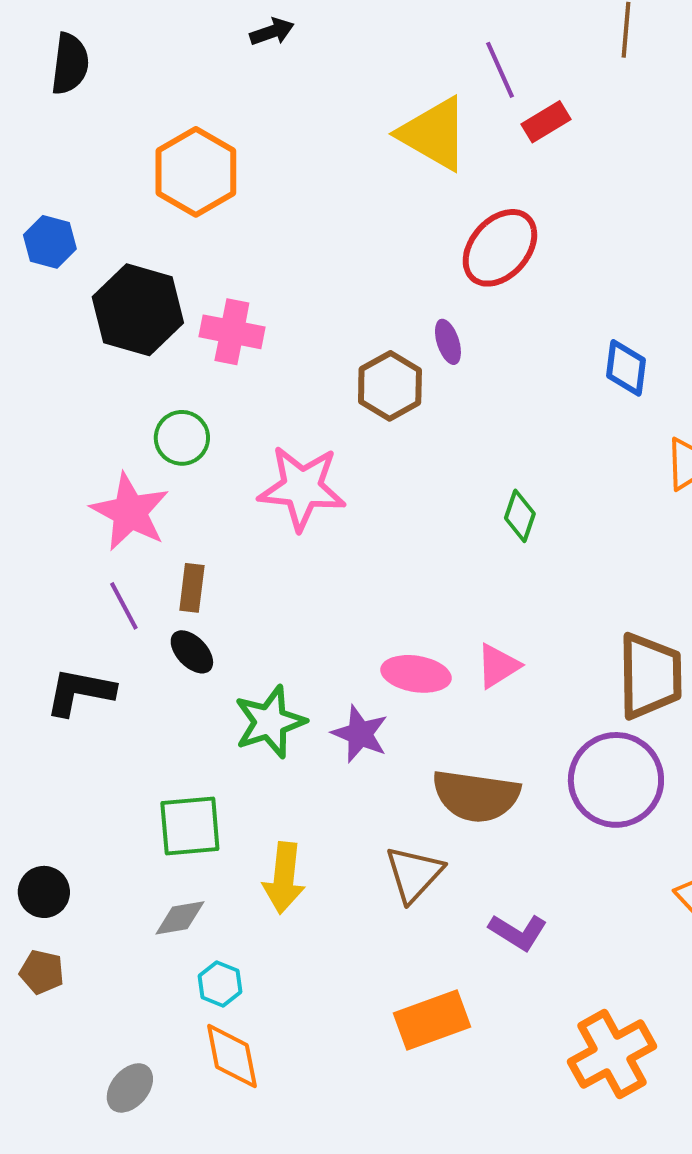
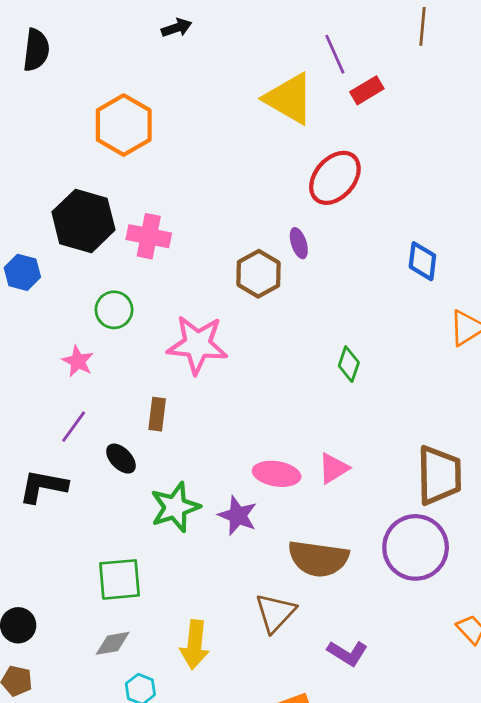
blue hexagon: (50, 242) -> (22, 272), moved
pink star: (130, 512) -> (78, 361), size x0.6
brown rectangle: (192, 588) -> (157, 414), moved
purple line: (124, 606) -> (74, 427), turned 64
yellow arrow: (284, 878) -> (195, 645), moved

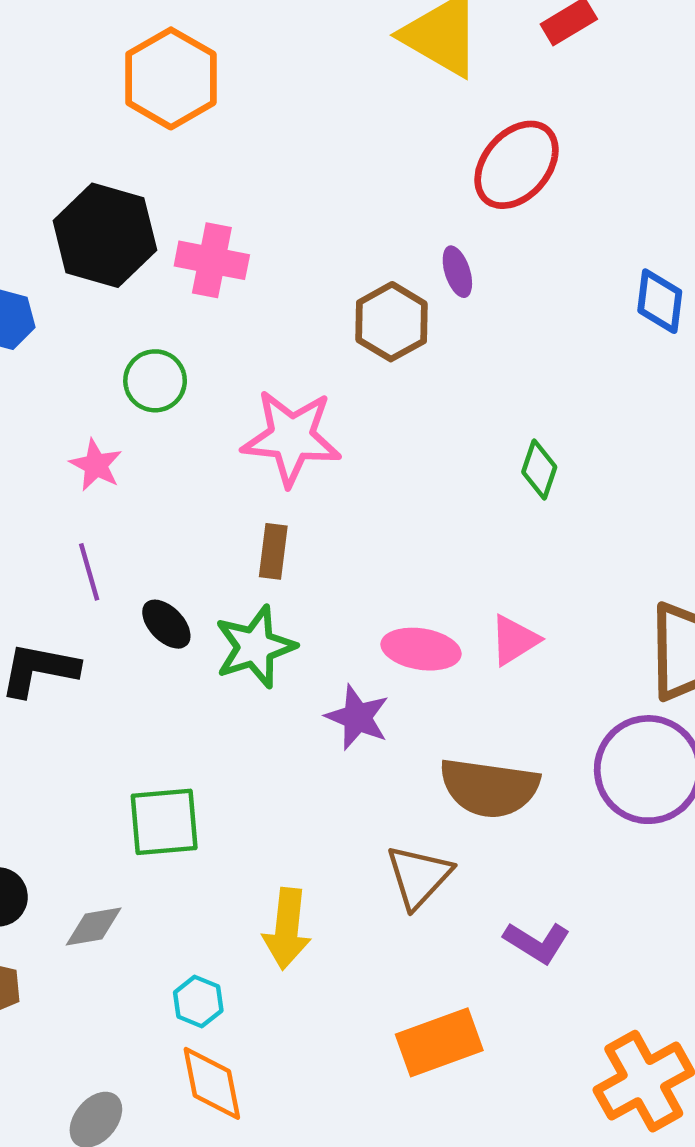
brown rectangle: (157, 414) -> (273, 551), moved
purple line: (74, 427) -> (89, 572), turned -52
green star: (175, 507) -> (255, 647), moved
gray diamond: (113, 643) -> (94, 926), moved

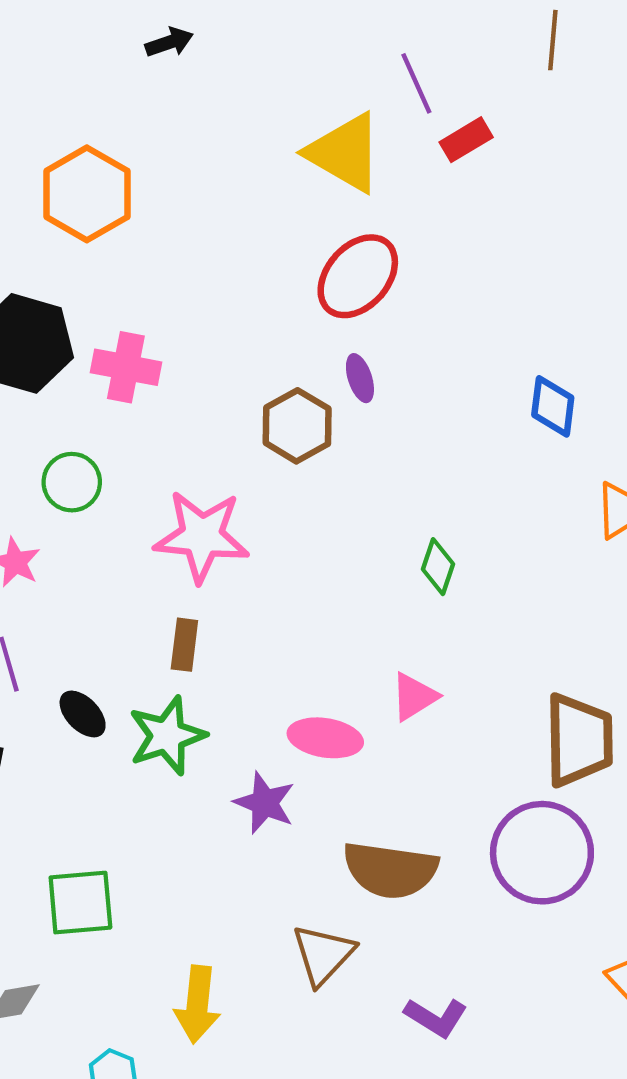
red ellipse: (517, 165) -> (358, 276), moved
pink triangle: (514, 640) -> (414, 697), moved

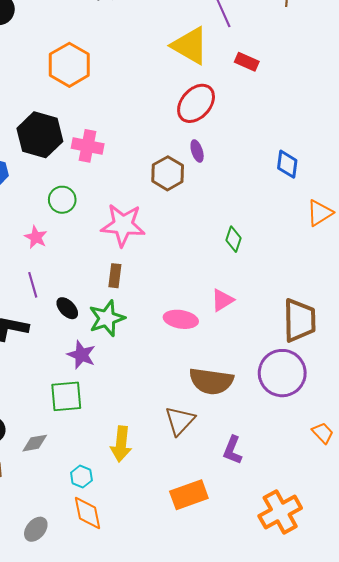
red rectangle: (466, 140) -> (247, 62), moved, turned 55
purple star: (265, 803) -> (81, 355), moved
purple L-shape: (436, 1017) -> (233, 450), turned 80

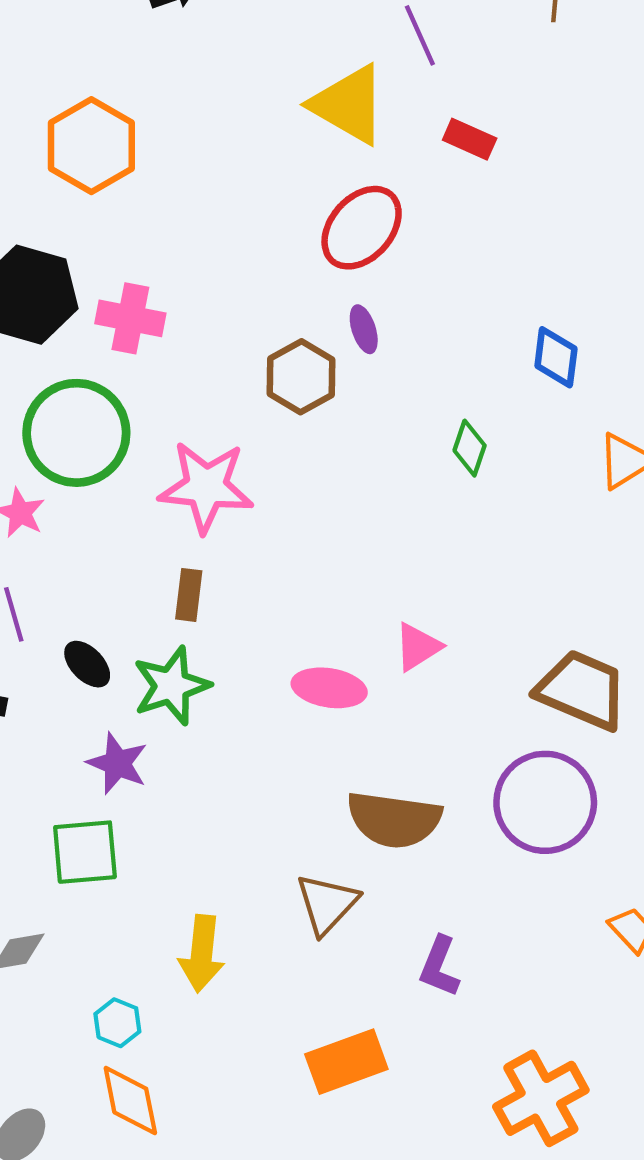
green circle: (62, 200) -> (76, 433), size x1.8
green diamond: (234, 239) -> (470, 448), moved
brown trapezoid: (299, 320) -> (582, 690), turned -66

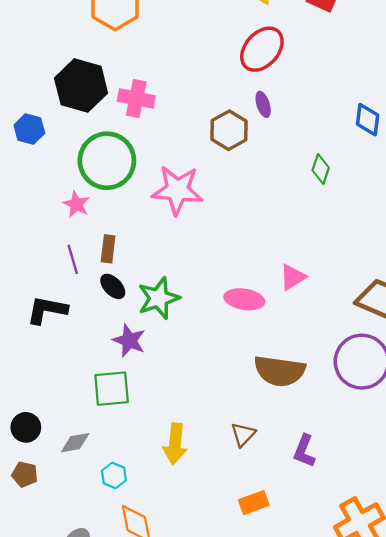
brown rectangle: (189, 595) -> (108, 249), moved
brown triangle: (327, 904) -> (243, 434), moved, size x0.7
cyan hexagon: (117, 1023) -> (114, 476), moved
orange rectangle: (346, 1062) -> (254, 503), size x0.7

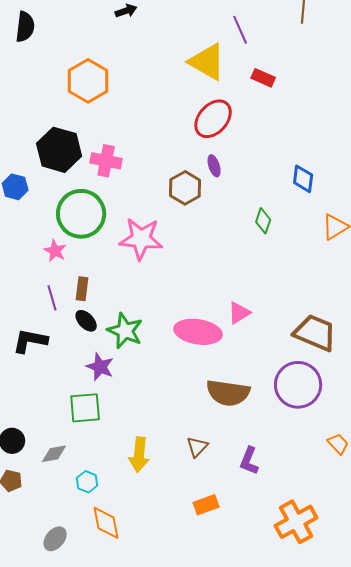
green star: (159, 298) -> (125, 331), turned -30
pink ellipse: (244, 299) -> (198, 332), size x1.4

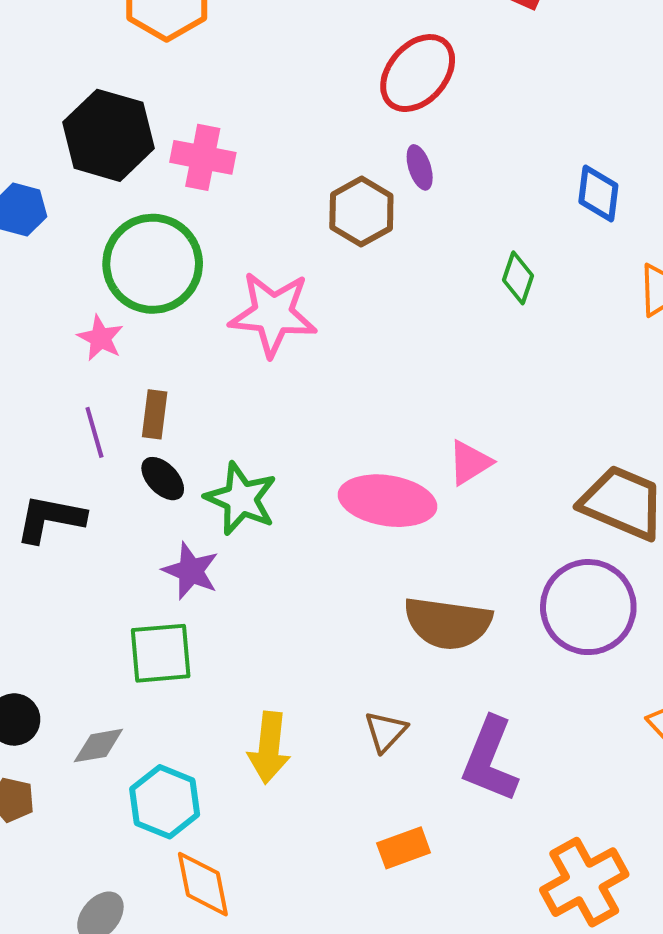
purple L-shape: (249, 461) -> (490, 760), size x1.5
cyan hexagon: (87, 482) -> (165, 802), size x1.6

